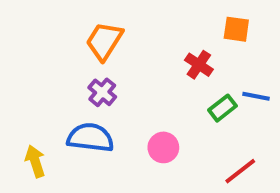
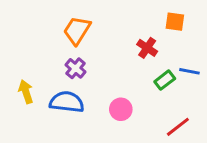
yellow arrow: (35, 161) -> (26, 92), moved

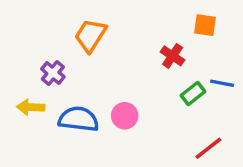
purple cross: (76, 68) -> (53, 73), moved
yellow arrow: (26, 92) -> (31, 107), turned -70
pink circle: (121, 109) -> (125, 116), moved

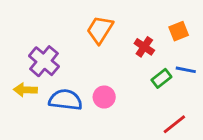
orange square: (205, 25) -> (179, 31), moved, turned -30
orange trapezoid: (90, 35) -> (100, 30), moved
purple cross: (53, 73) -> (44, 61), size x1.5

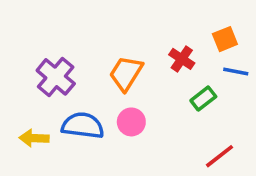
orange trapezoid: (100, 30) -> (126, 73), moved
blue line: (186, 70) -> (236, 72), moved
yellow arrow: (25, 90) -> (34, 138), moved

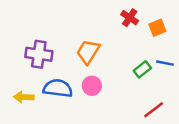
red cross: (182, 59) -> (130, 18), moved
blue line: (236, 72) -> (165, 63), moved
purple cross: (56, 77) -> (39, 54), turned -32

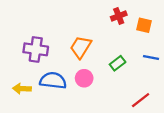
red cross: (130, 18) -> (119, 16), turned 35
orange square: (157, 28) -> (144, 25), turned 35
green rectangle: (142, 69) -> (118, 63), moved

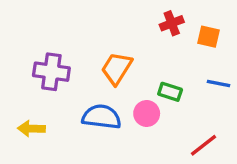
green rectangle: (118, 63) -> (170, 92), turned 56
pink circle: (84, 78) -> (147, 113), moved
blue semicircle: (53, 81) -> (102, 117), moved

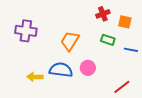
purple cross: (51, 72) -> (26, 31), moved
green rectangle: (170, 92) -> (108, 40), moved
yellow arrow: (31, 129) -> (35, 77), moved

